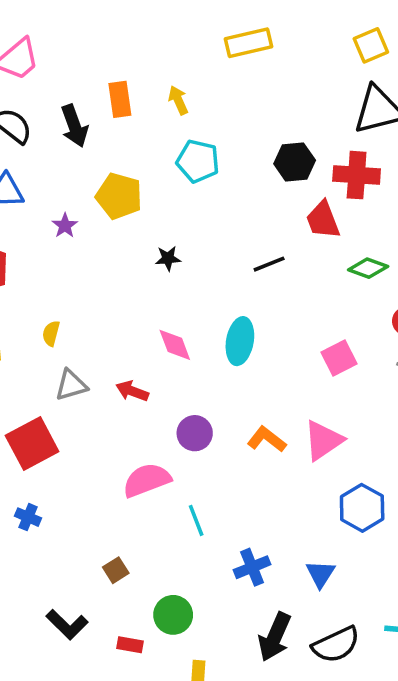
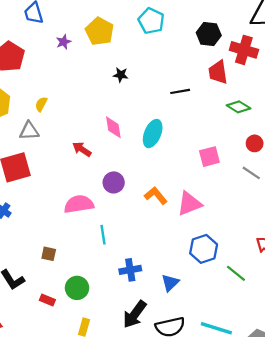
gray triangle: (71, 385) -> (29, 131), moved
brown square: (116, 570) -> (49, 254), turned 32

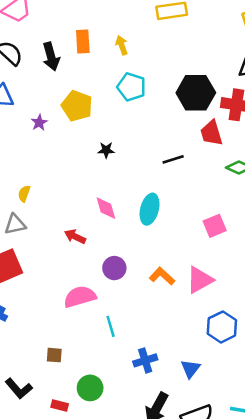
black hexagon: (209, 34) -> (196, 93), size x1.4

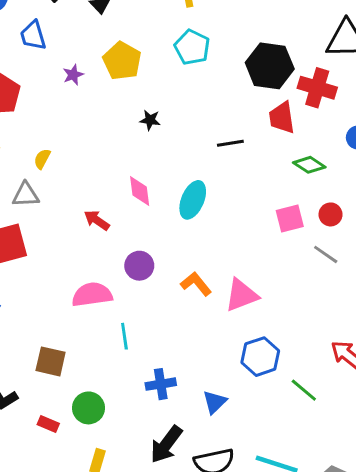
pink square: (215, 226) -> (290, 219), moved
brown square: (54, 355) -> (51, 361), size x1.5

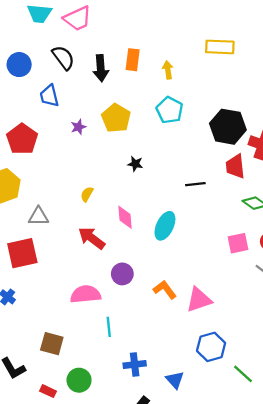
yellow semicircle: (42, 159) -> (87, 194), moved
red arrow: (97, 220) -> (92, 238), size x1.4
blue triangle: (215, 402) -> (175, 380), turned -30

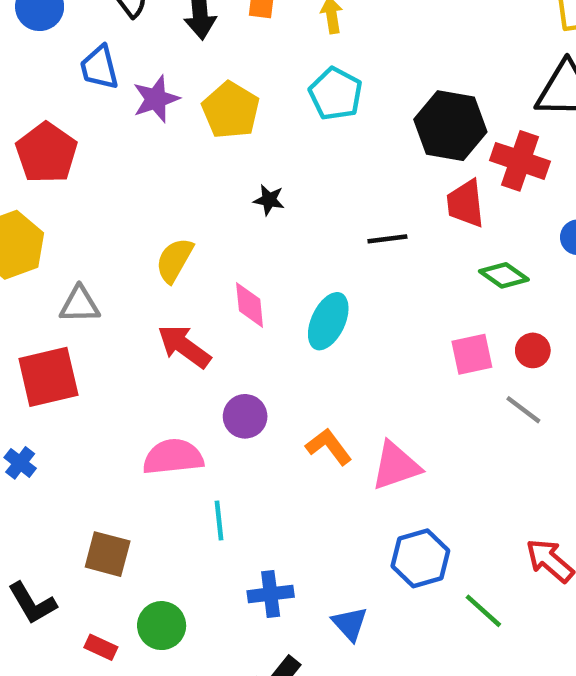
purple star: (78, 127) -> (156, 99), moved, size x1.5
yellow semicircle: (87, 194) -> (174, 260), size x1.5

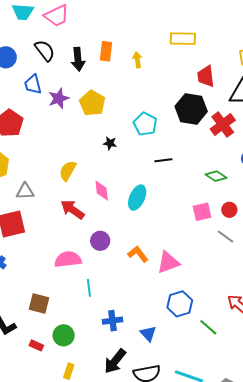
cyan pentagon: (336, 94) -> (145, 124), moved
red cross: (520, 161) -> (223, 125), turned 35
red trapezoid: (466, 204) -> (206, 76), moved

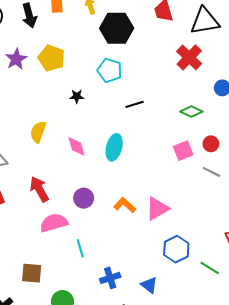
black hexagon: (191, 109) -> (117, 28), moved
red arrow: (72, 210) -> (39, 189), moved, turned 35

